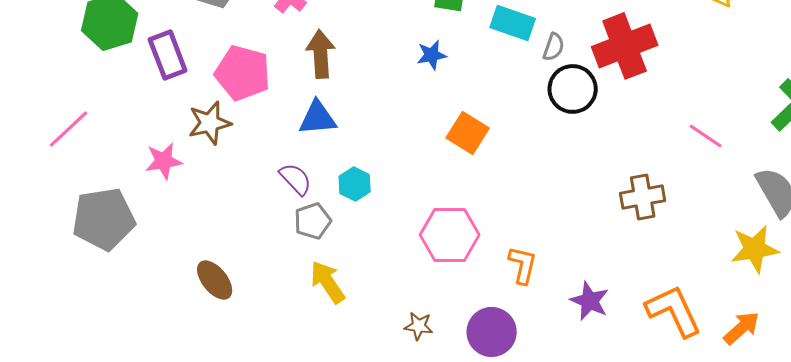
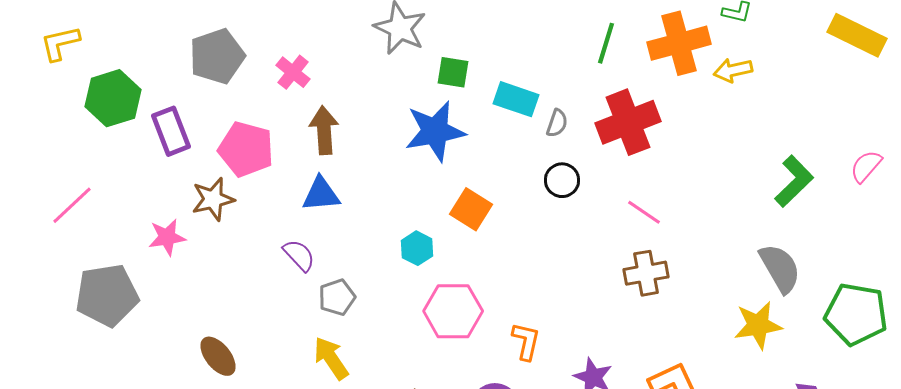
blue star: (432, 55) -> (435, 131), size x2.0
black circle: (573, 89) -> (562, 180), moved, size x0.7
pink line: (706, 136) -> (644, 212), moved
cyan hexagon: (355, 184) -> (417, 248), moved
gray pentagon: (313, 221) -> (337, 297), moved

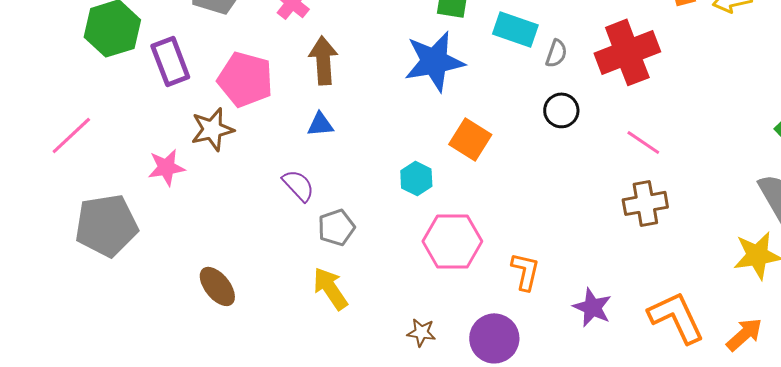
blue triangle: (321, 194) -> (320, 124), size x0.7

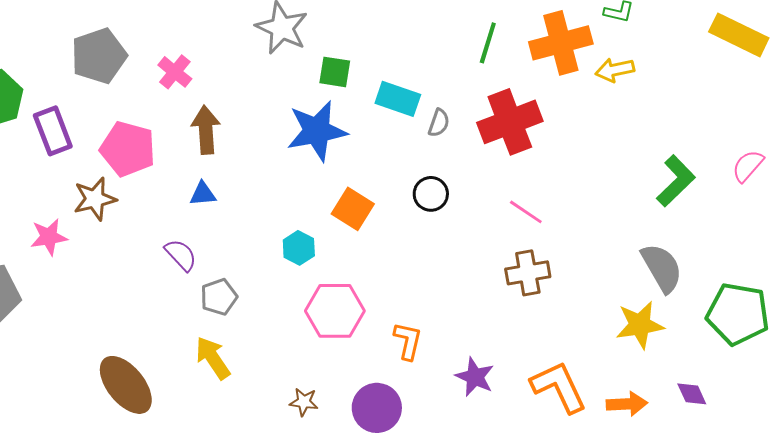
black circle: (561, 110) -> (431, 194), moved
brown ellipse: (217, 286) -> (126, 385), moved, size x1.5
orange arrow: (744, 334) -> (627, 404), turned 39

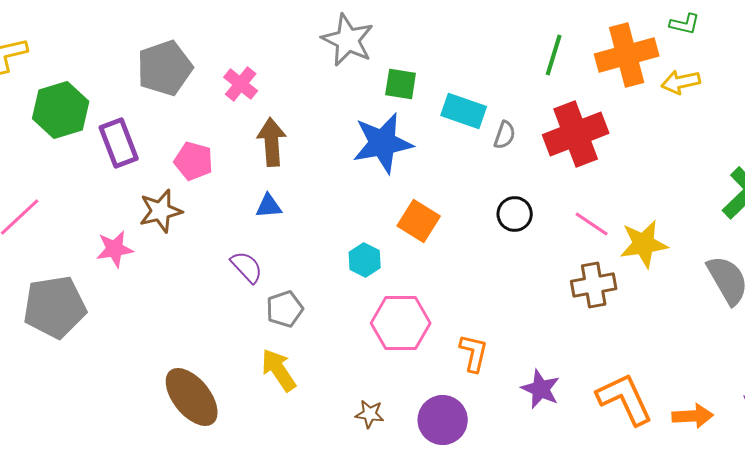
pink pentagon: (128, 149) -> (194, 161), size x0.7
black circle: (431, 194) -> (515, 214), moved
yellow star: (640, 325) -> (644, 244), moved

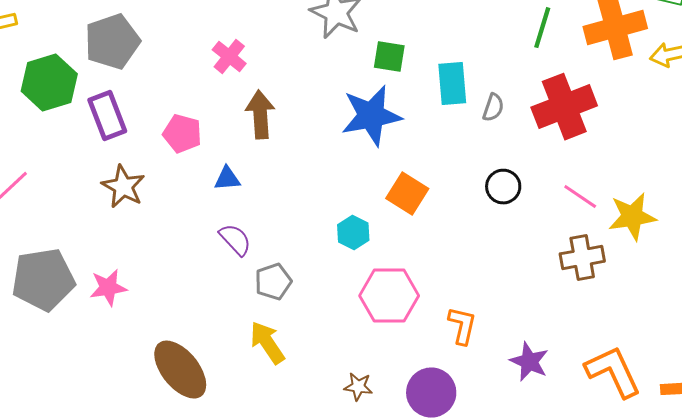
gray pentagon: (165, 68) -> (112, 42), moved
cyan rectangle: (464, 111) -> (452, 84), turned 66
blue triangle: (269, 206) -> (227, 179), moved
brown star: (161, 211) -> (123, 187), moved, turned -30
pink star: (115, 249) -> (108, 288), moved

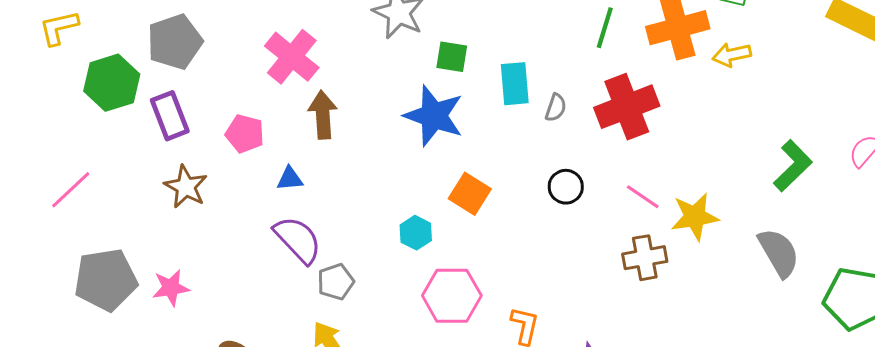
pink cross: (229, 57) -> (292, 57), size x1.6
blue star: (371, 116) -> (434, 116), turned 30
purple semicircle: (235, 240) -> (298, 240), size x1.5

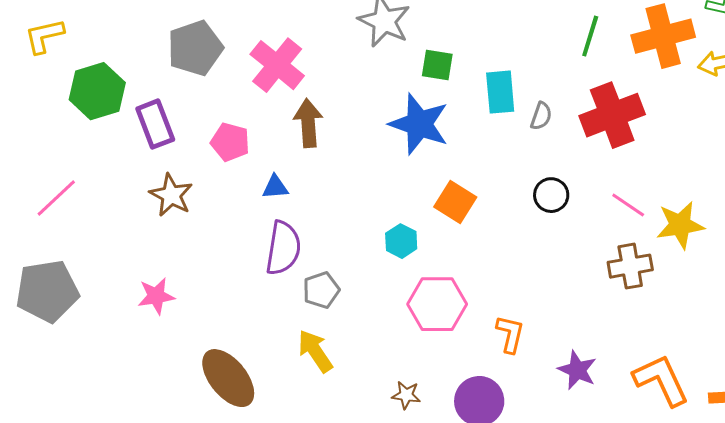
gray pentagon: (175, 42) -> (195, 48), moved
purple semicircle: (298, 240) -> (283, 248), turned 52
gray pentagon: (106, 280) -> (47, 291), moved

